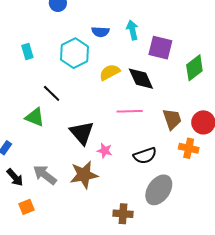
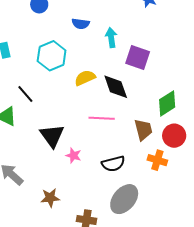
blue semicircle: (100, 32) -> (81, 24), moved
green diamond: (194, 68) -> (167, 103), moved
brown star: (84, 175) -> (50, 198), moved, size x0.7

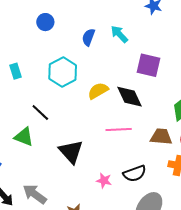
blue semicircle: (81, 24) -> (88, 37), turned 108
cyan arrow: (111, 38) -> (119, 34), moved, turned -30
brown trapezoid: (143, 130) -> (161, 137), turned -65
pink star: (73, 155) -> (104, 181), moved

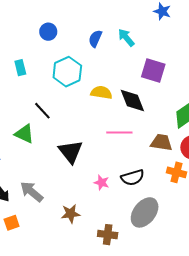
blue circle: (45, 22) -> (48, 32), moved
yellow semicircle: (98, 91) -> (101, 93), turned 35

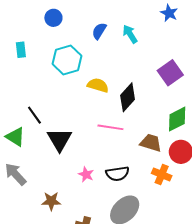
purple square: (153, 70) -> (170, 73), moved, turned 30
black diamond: (132, 101) -> (128, 97), turned 56
black line: (42, 111) -> (34, 115), moved
green triangle: (24, 134) -> (15, 137), moved

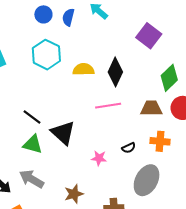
blue circle: (53, 18) -> (43, 14), moved
green triangle: (15, 137) -> (33, 144), moved
black semicircle: (117, 174) -> (129, 148), size x0.6
orange cross: (162, 174) -> (160, 141), moved

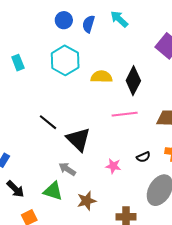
green triangle: (33, 144) -> (53, 191), moved
gray arrow: (32, 179) -> (67, 169), moved, size x0.7

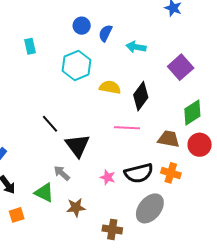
cyan arrow: (119, 19) -> (136, 47), moved, turned -42
cyan rectangle: (18, 63) -> (30, 46), moved
black semicircle: (143, 157) -> (139, 173), size x2.0

